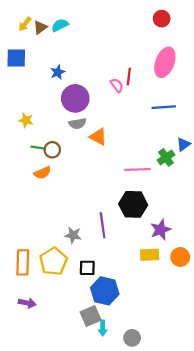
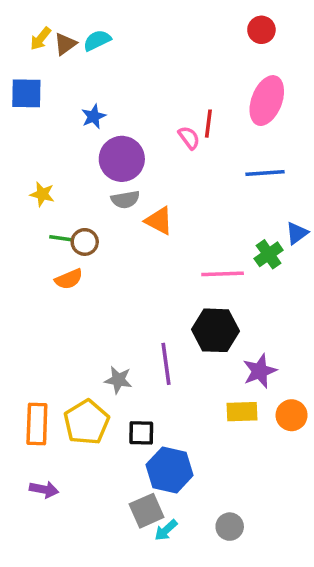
cyan arrow: (103, 328) -> (166, 530), turned 48
gray circle: (132, 338) -> (230, 527), moved

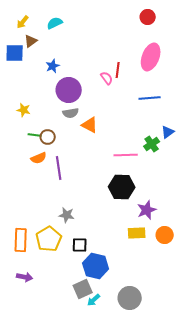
brown triangle: (65, 44) -> (31, 41), moved
purple line: (166, 364) -> (59, 168), moved
gray circle: (230, 527) -> (130, 298), size x1.5

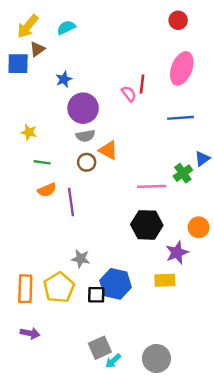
yellow arrow: (23, 22) -> (28, 26), size x1.5
brown circle: (48, 137) -> (87, 162), moved
orange circle: (165, 235) -> (199, 227), moved
blue hexagon: (96, 266) -> (116, 284), moved

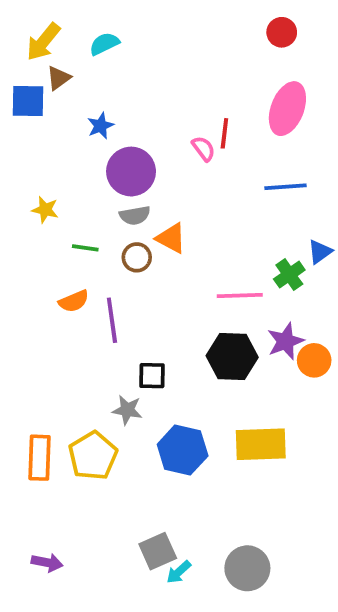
green line: (42, 162) -> (85, 248), moved
purple star: (177, 253) -> (286, 341), moved
yellow rectangle: (165, 280) -> (261, 444), size x1.5
black square: (96, 295) -> (152, 376), moved
purple arrow: (30, 333) -> (47, 563), moved

